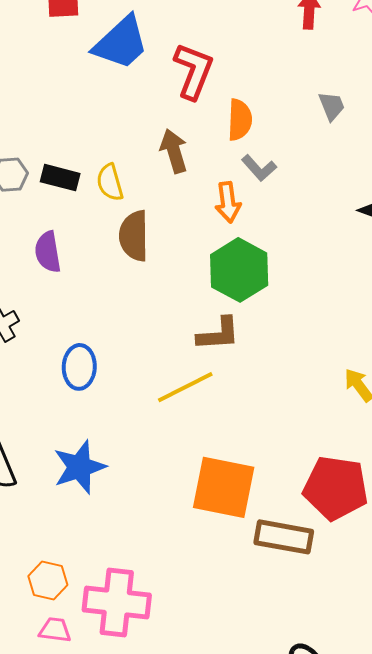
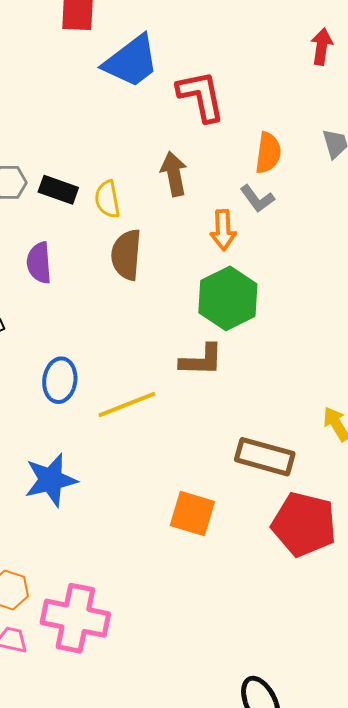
red L-shape: (193, 71) -> (201, 96), turned -38
orange semicircle: (240, 120) -> (268, 153), moved
yellow line: (185, 387) -> (127, 404), moved
orange square: (224, 487) -> (192, 514), size x0.7
brown rectangle: (284, 537) -> (265, 457), moved

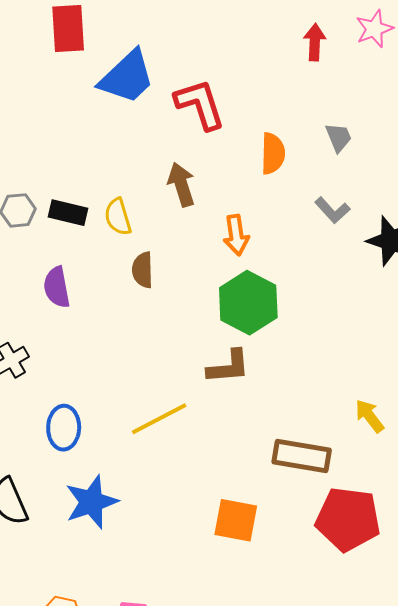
gray L-shape: (257, 199) -> (332, 210), moved
brown semicircle: (126, 255) -> (143, 270), size x0.7
blue ellipse: (60, 380) -> (64, 428), moved

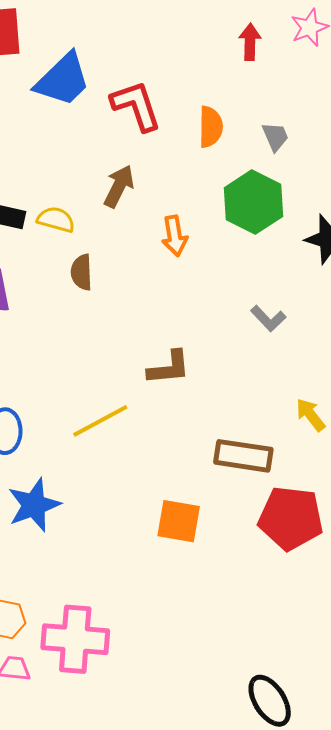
orange semicircle: (273, 154) -> (211, 127), moved
brown arrow: (181, 185) -> (119, 186), turned 45
gray L-shape: (332, 210) -> (268, 318), moved
yellow semicircle: (118, 217) -> (56, 220), turned 123
green hexagon: (248, 303) -> (254, 202), moved

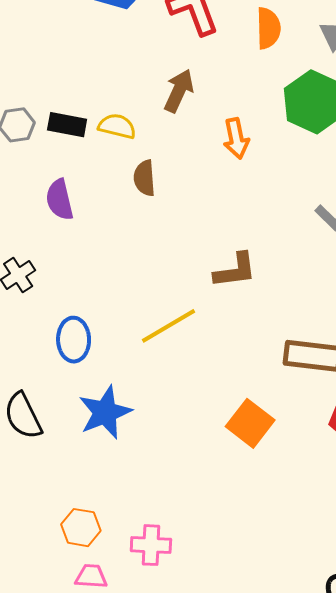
orange square: (179, 521) -> (250, 423), turned 30
pink cross: (75, 639) -> (151, 545), size x0.6

